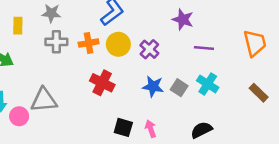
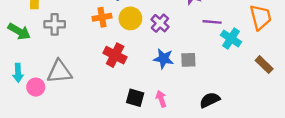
gray cross: (56, 42) -> (55, 24), moved
cyan cross: (208, 84) -> (231, 39), moved
gray square: (179, 88) -> (188, 60), turned -35

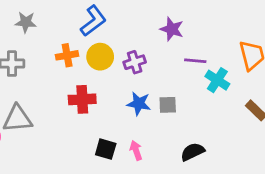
purple cross: (160, 23) -> (135, 62), turned 30
red cross: (115, 55) -> (82, 99), turned -30

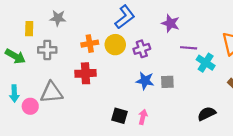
blue L-shape: (93, 21) -> (125, 17), moved
red cross: (82, 99) -> (85, 73), moved
pink arrow: (136, 150) -> (143, 117), turned 32
black semicircle: (193, 152) -> (207, 114), moved

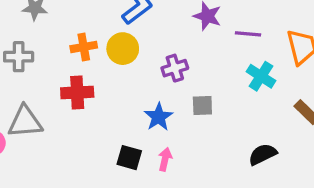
purple line: (189, 48) -> (248, 34), moved
purple cross: (142, 49) -> (175, 68), moved
blue star: (145, 81) -> (159, 117), moved, turned 30

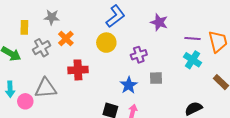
purple line: (248, 34) -> (193, 39), moved
orange cross: (84, 47) -> (66, 39), moved, turned -35
gray cross: (19, 57) -> (42, 48), turned -30

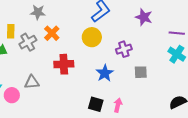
yellow rectangle: (24, 27) -> (11, 31), moved
blue star: (129, 85) -> (105, 73), moved
gray triangle: (46, 88) -> (32, 82), size x0.7

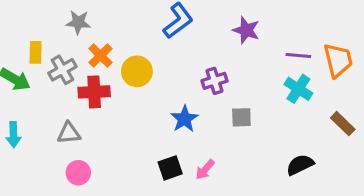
yellow circle: (92, 37) -> (137, 71), moved
red cross: (64, 64) -> (94, 92), moved
pink circle: (12, 95) -> (78, 173), moved
black square: (96, 104) -> (170, 168), turned -35
pink arrow: (118, 105) -> (205, 170), turned -152

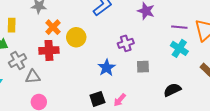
gray cross: (62, 70) -> (18, 61), moved
black semicircle: (300, 165) -> (172, 90), moved

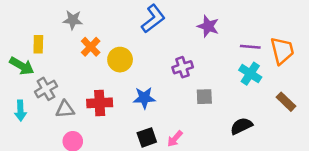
red cross: (49, 50) -> (100, 103), moved
blue star: (107, 68) -> (144, 98), moved, turned 30

